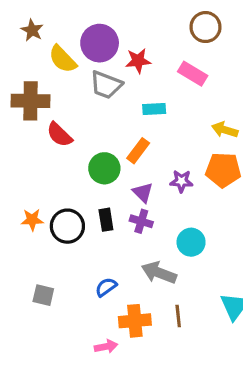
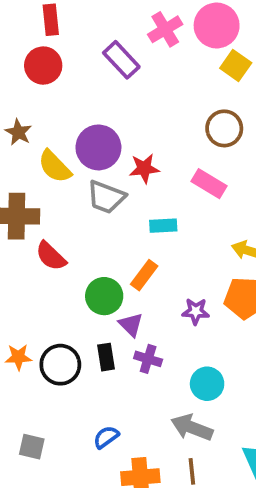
purple triangle: (143, 192) -> (131, 325), moved
gray arrow: (159, 273) -> (192, 428), moved

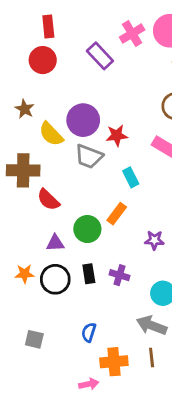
cyan rectangle: (163, 226) -> (131, 177), turned 66
purple triangle: (131, 325) -> (55, 243), moved, turned -48
blue semicircle: (106, 437) -> (89, 332), turned -36

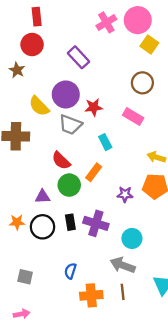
purple rectangle: (100, 56) -> (79, 57), moved
brown star: (25, 109) -> (17, 70), moved
red semicircle: (48, 200) -> (61, 161), moved
purple cross: (119, 275) -> (96, 223), size x1.5
pink arrow: (89, 384) -> (22, 314), moved

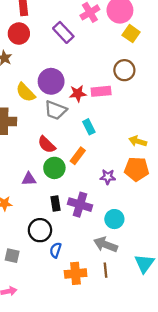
purple rectangle: (79, 57) -> (63, 32), moved
pink rectangle: (133, 117) -> (101, 91), moved, turned -36
black circle: (43, 227) -> (40, 230), moved

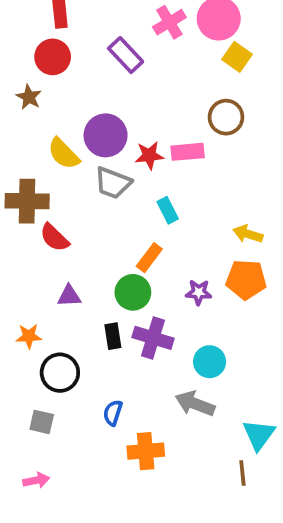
red semicircle: (47, 145) -> (54, 238), moved
green circle: (54, 168) -> (133, 292), moved
black circle: (40, 230) -> (60, 373), moved
brown line: (106, 270) -> (242, 473), moved

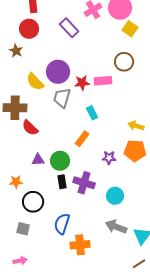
gray trapezoid: (113, 183) -> (62, 98), turned 85
green circle: (133, 292) -> (60, 161), moved
gray arrow: (195, 404) -> (116, 227), moved
blue semicircle: (113, 413) -> (62, 224), size x1.5
brown line: (242, 473) -> (139, 264), moved, turned 64

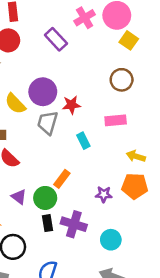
pink rectangle: (103, 81) -> (116, 120), moved
orange rectangle: (82, 139) -> (62, 179), moved
purple triangle: (38, 160) -> (19, 197), turned 40

